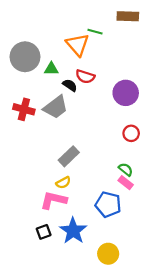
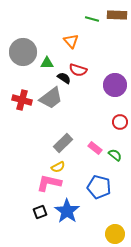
green line: (95, 32) -> (92, 19), moved
orange triangle: (78, 45) -> (71, 41), size x0.7
pink rectangle: (126, 183) -> (95, 148), moved
yellow circle: (108, 254) -> (115, 234), moved

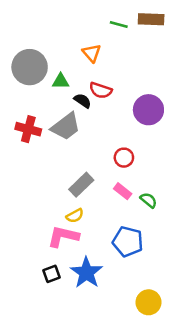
red circle: (120, 122) -> (124, 158), moved

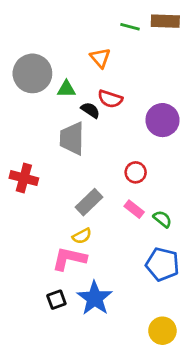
gray trapezoid: (66, 127) -> (72, 138), turned 128
red cross: (28, 129) -> (24, 178), moved
blue pentagon: (128, 242) -> (162, 264), moved

